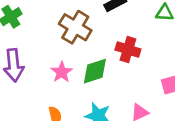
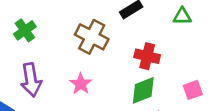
green diamond: (95, 71) -> (143, 90), moved

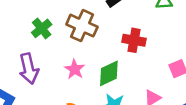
green cross: (25, 30) -> (42, 28), moved
green diamond: (143, 90) -> (109, 73), moved

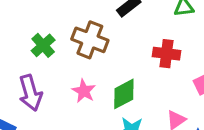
red cross: (134, 40) -> (167, 54), moved

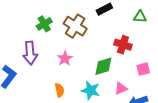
green diamond: (124, 94) -> (103, 66), moved

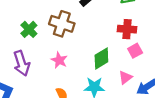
red cross: (123, 45) -> (127, 29), moved
pink square: (143, 69) -> (135, 51), moved

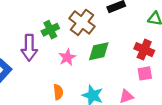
green cross: (29, 29) -> (50, 30), moved
green diamond: (101, 59) -> (99, 51), moved

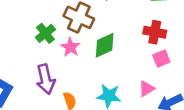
purple arrow: (29, 48) -> (46, 79), moved
pink star: (67, 57) -> (70, 47), moved

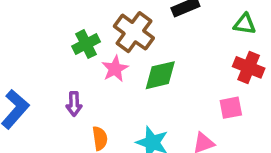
red cross: (155, 32) -> (249, 67), moved
purple arrow: (46, 79) -> (74, 104), size x0.6

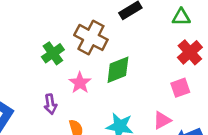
red cross: (249, 67) -> (190, 52), turned 35
pink star: (115, 69) -> (80, 83), moved

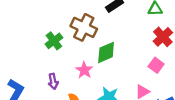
pink star: (80, 83) -> (84, 70), moved
pink square: (180, 88) -> (156, 65), turned -32

